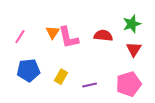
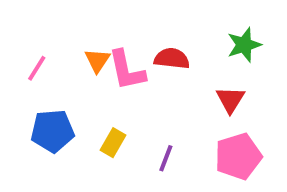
red semicircle: (103, 36) -> (172, 59), moved
red triangle: (134, 49) -> (230, 100), moved
purple line: (90, 85) -> (166, 158), turned -56

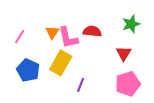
blue pentagon: (52, 131) -> (28, 70), turned 30
yellow rectangle: (113, 143) -> (61, 63), moved, size x1.6
purple line: (166, 158) -> (81, 85), moved

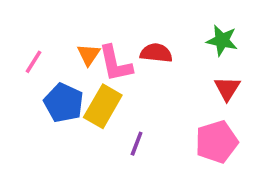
green star: (131, 24) -> (222, 40), turned 30
red triangle: (124, 53) -> (227, 88), moved
blue pentagon: (28, 70) -> (64, 103), moved

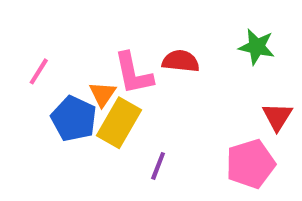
orange triangle: (89, 55) -> (103, 94), moved
red triangle: (227, 88) -> (277, 117), moved

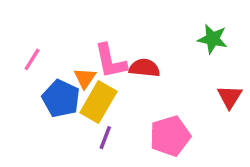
red semicircle: (181, 61) -> (144, 68), moved
pink pentagon: (251, 164) -> (170, 136), moved
purple line: (158, 166) -> (105, 138), moved

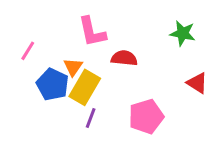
pink L-shape: (110, 61) -> (92, 32), moved
red triangle: (230, 97) -> (197, 83), turned -30

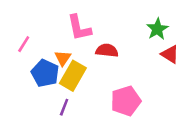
green star: (183, 33) -> (157, 29), turned 30
red triangle: (197, 83) -> (170, 54), moved
purple line: (91, 118) -> (64, 107), moved

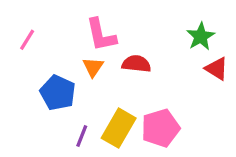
pink line: (24, 44) -> (27, 40), moved
orange triangle: (63, 58) -> (93, 67), moved
yellow rectangle: (73, 76) -> (119, 128), moved

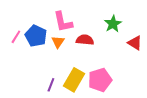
green star: (201, 36) -> (113, 24), moved
pink line: (27, 40) -> (16, 37), moved
blue pentagon: (58, 93) -> (36, 36), moved

